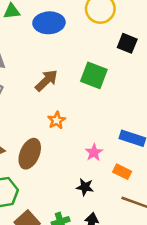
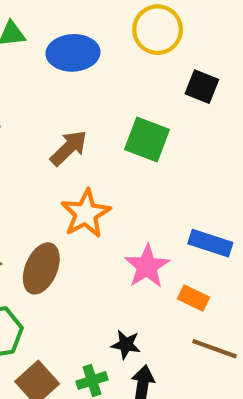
orange star: (57, 120) -> (86, 213), size x1.6
pink star: (94, 152) -> (147, 266), size x1.5
black star: (85, 187) -> (126, 345), moved

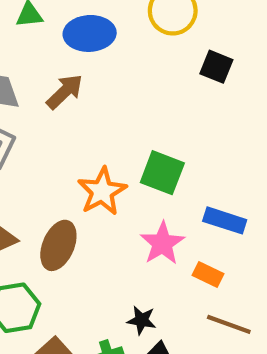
green square: (147, 140) -> (162, 173), moved
brown arrow: (69, 148) -> (65, 92), moved

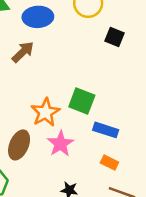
blue rectangle: (225, 220) -> (106, 130), moved
pink star: (162, 243) -> (60, 144), moved

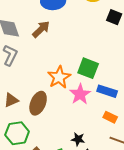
pink star: (60, 144) -> (80, 94), moved

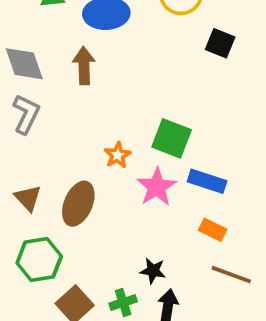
brown arrow: (41, 29) -> (84, 66), turned -48
orange star: (59, 77) -> (118, 155), size x0.6
brown triangle: (11, 100) -> (28, 198), turned -49

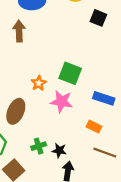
blue rectangle: (207, 181) -> (104, 98), moved
pink star: (157, 187) -> (61, 102), turned -30
green cross: (123, 302) -> (39, 146), moved

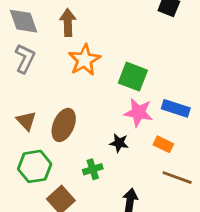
orange star: (39, 83) -> (84, 60), moved, size x1.6
pink star: (61, 102) -> (138, 113), moved
black star: (59, 150) -> (119, 143), moved

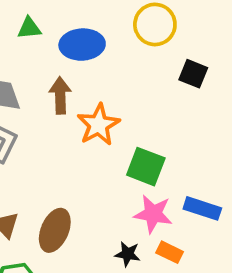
orange star: (84, 60) -> (98, 125), moved
orange rectangle: (163, 144) -> (170, 252), moved

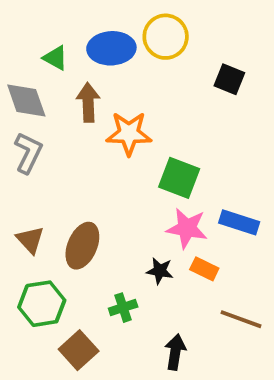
yellow circle: (155, 24) -> (166, 37), moved
green triangle: (29, 28) -> (55, 58), moved, turned 35
orange star: (98, 125) -> (129, 133), turned 30

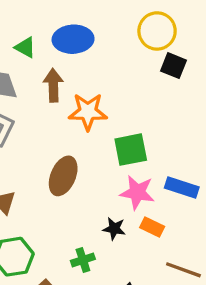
yellow circle: (166, 37) -> (157, 31), moved
green square: (179, 178) -> (131, 150), turned -32
brown ellipse: (82, 246) -> (63, 176), moved

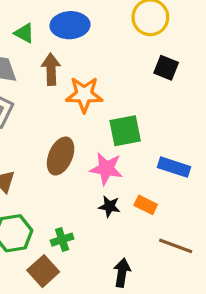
black square: (174, 66) -> (166, 68), moved
pink star: (137, 192) -> (106, 169), moved
green cross: (83, 260) -> (62, 240), moved

